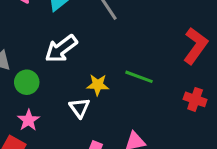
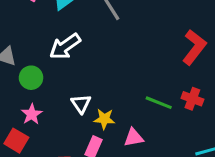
green line: (139, 77) -> (159, 103), moved
yellow star: (98, 85) -> (104, 119), moved

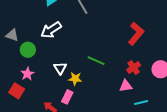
red cross: (192, 99) -> (134, 68), turned 32
green line: (159, 103) -> (96, 61), moved
pink triangle: (134, 138) -> (126, 86), moved

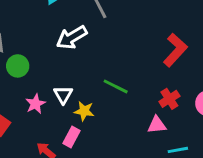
white arrow: (51, 30) -> (72, 37), moved
pink star: (27, 74) -> (35, 104), moved

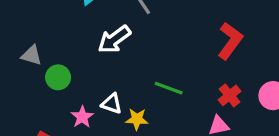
white triangle: (63, 95) -> (112, 104), turned -36

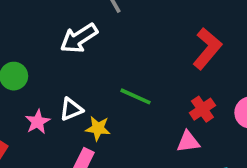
white triangle: (112, 104) -> (71, 109), turned -45

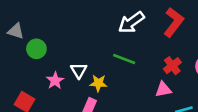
white arrow: (79, 38) -> (131, 22), moved
white triangle: (71, 109) -> (79, 70), turned -36

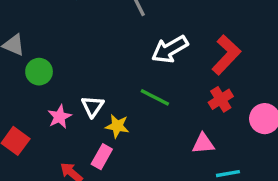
red cross: (172, 66) -> (221, 99), moved

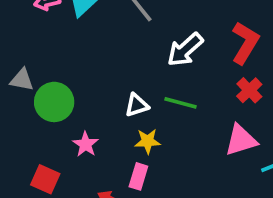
green circle: (39, 72) -> (54, 102), size x1.4
white triangle: (93, 106) -> (137, 105), moved, turned 50
pink triangle: (203, 143) -> (241, 140), size x1.4

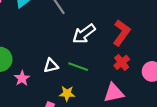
yellow star: (148, 141) -> (67, 94), moved
pink star: (86, 144) -> (22, 78), moved

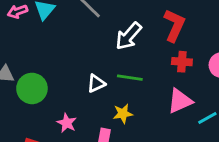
red cross: (122, 62) -> (182, 62), turned -35
pink star: (22, 78) -> (67, 123), moved

